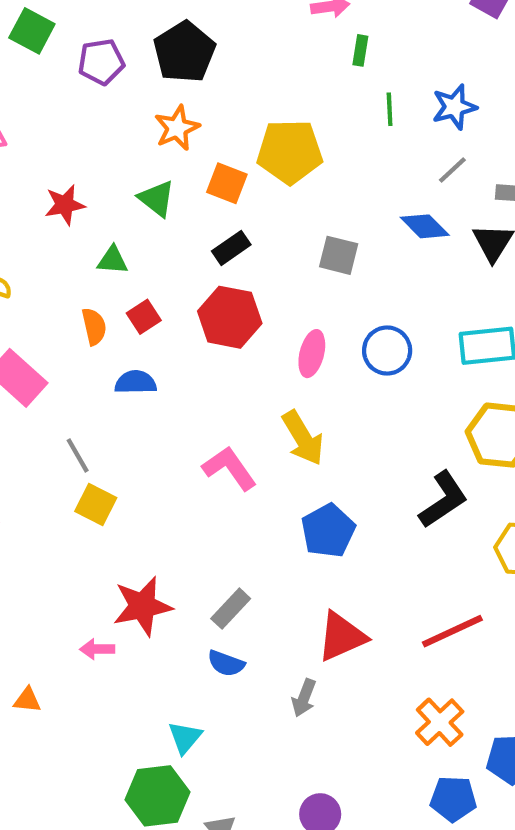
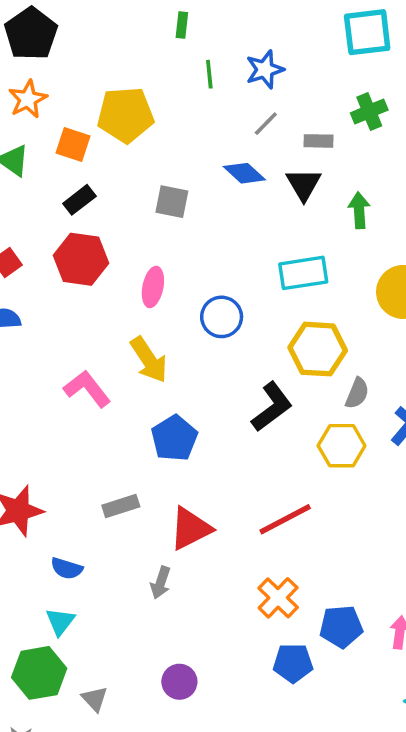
blue circle: (387, 351) -> (222, 317), moved
gray rectangle: (231, 609) -> (121, 506), moved, turned 32
blue semicircle: (226, 663) -> (67, 568), moved

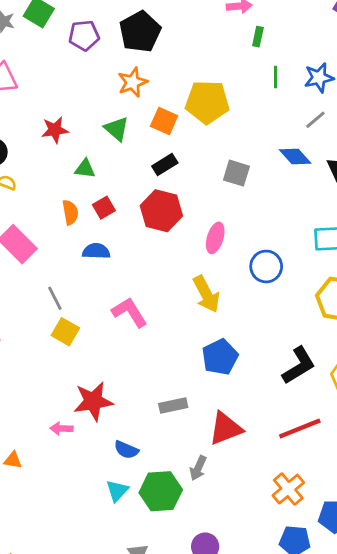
pink L-shape: (87, 389) -> (130, 312), moved
black L-shape: (272, 407) -> (299, 365), moved
green hexagon: (39, 673) -> (161, 491), moved

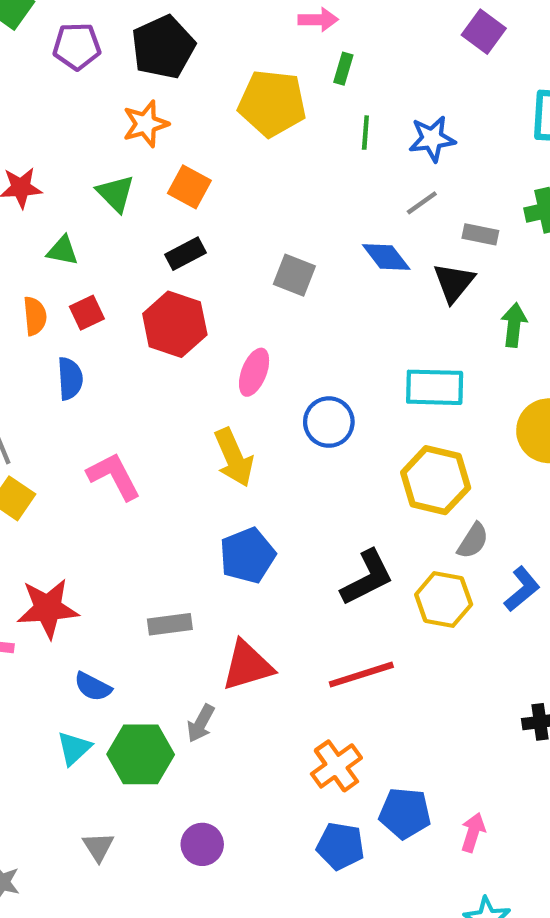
yellow pentagon: (207, 102) -> (272, 103), moved
blue semicircle: (96, 251) -> (70, 379), turned 80

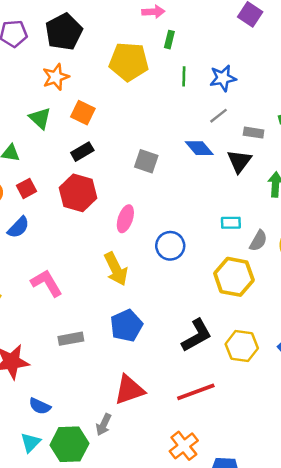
blue semicircle: (70, 379) -> (18, 227), turned 50
cyan rectangle: (435, 387) -> (231, 223), size x0.6
gray semicircle: (473, 541) -> (258, 241), moved
gray rectangle: (170, 624) -> (71, 339), moved

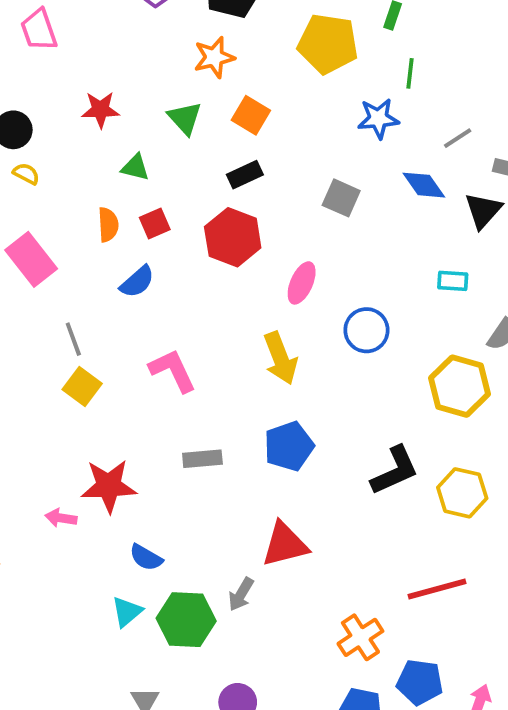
blue star: (223, 78) -> (378, 119), moved
cyan rectangle: (231, 223) -> (453, 281), moved
red line: (196, 392) -> (437, 589), moved

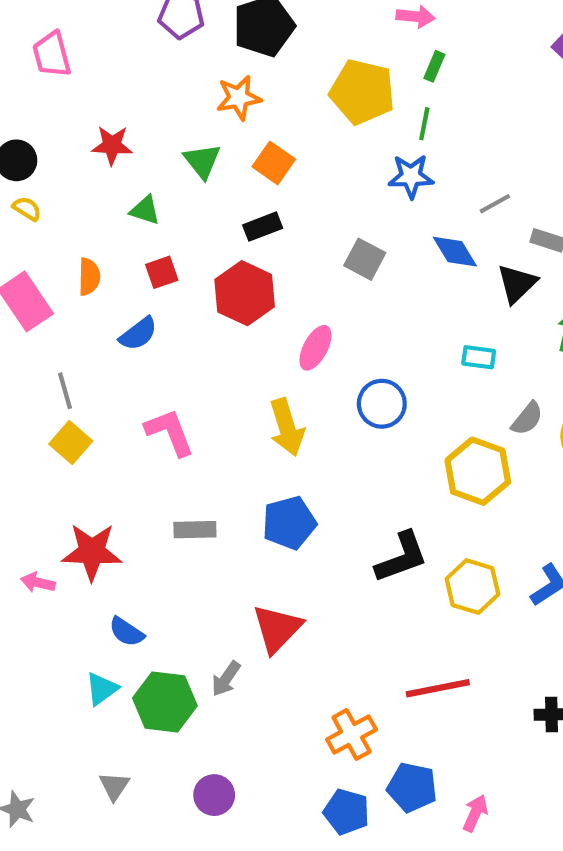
green line: (410, 73) -> (424, 124), moved
orange semicircle: (108, 225) -> (89, 277), moved
red triangle: (285, 544) -> (277, 628), turned -36

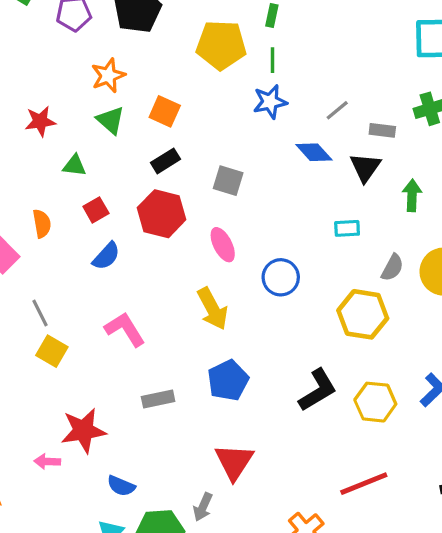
orange star: (239, 98) -> (108, 76), moved
gray square: (365, 259) -> (228, 181), moved
blue semicircle: (138, 334) -> (106, 256), moved
pink ellipse: (315, 348) -> (223, 245), turned -44

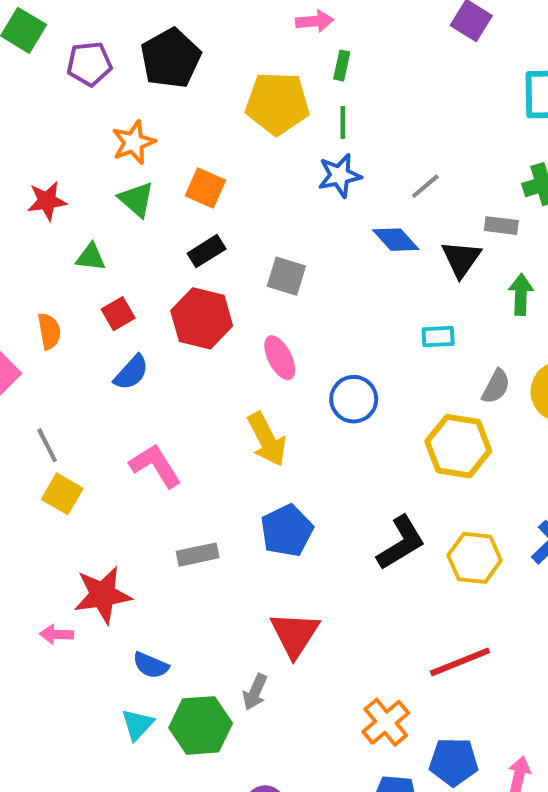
gray rectangle: (382, 130) -> (501, 226), moved

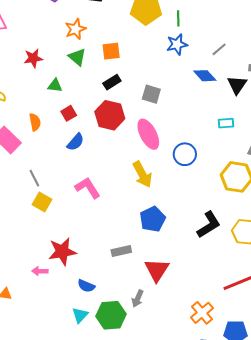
orange square: (205, 188) -> (111, 51), turned -30
pink ellipse: (280, 358) -> (148, 134), size x1.4
gray rectangle: (198, 555) -> (121, 251), moved

